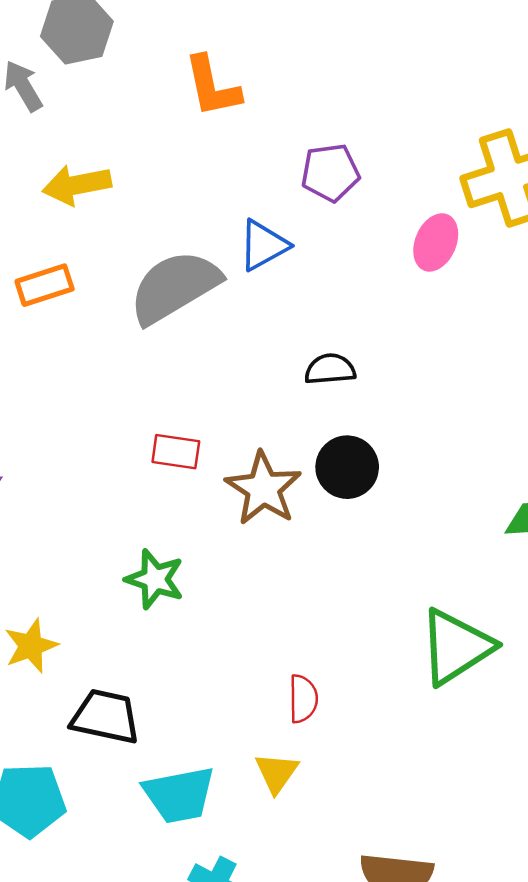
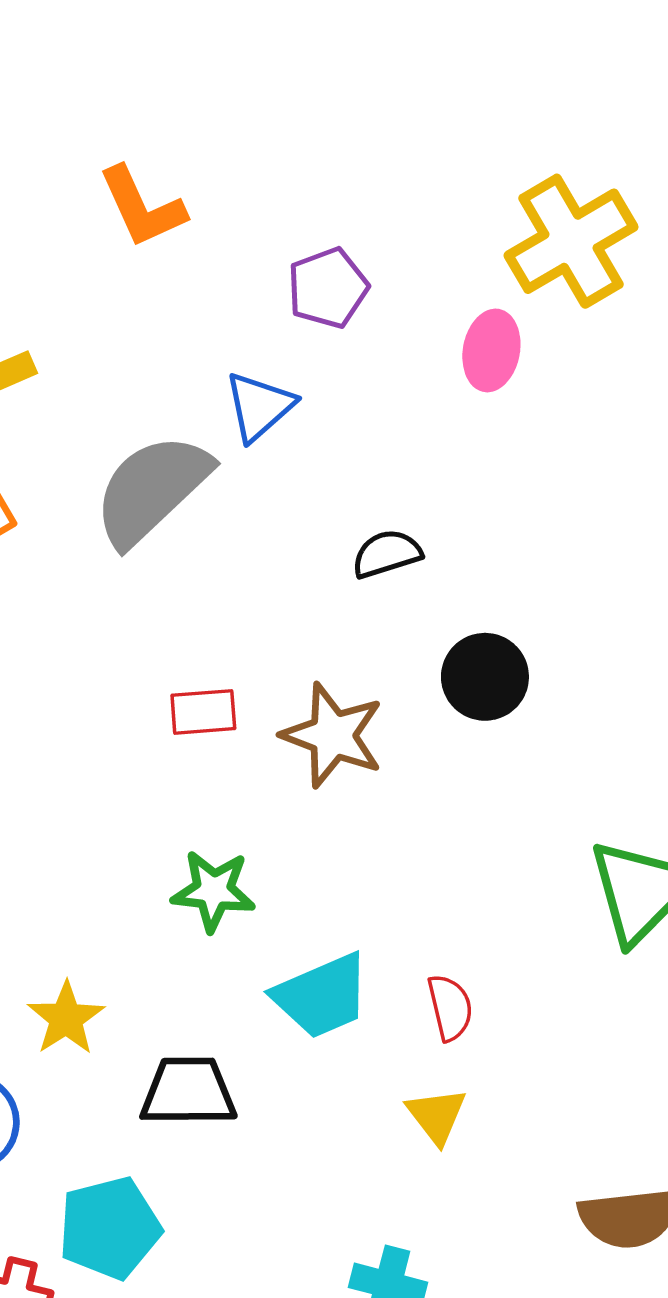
black circle: (347, 467) -> (485, 677), moved
cyan trapezoid: (179, 795) -> (322, 996), moved

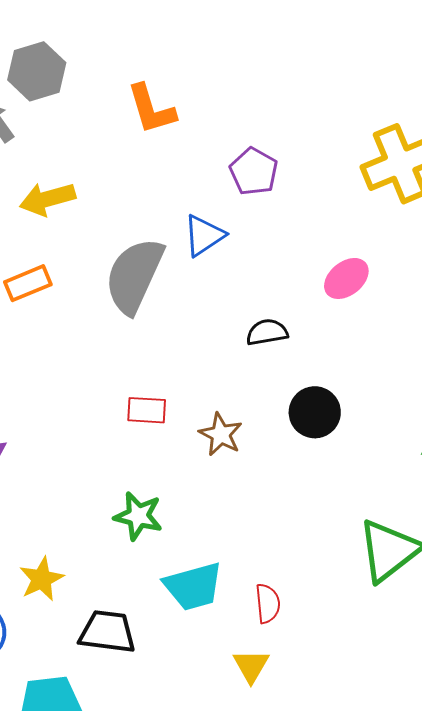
purple pentagon: (328, 288) -> (254, 172), turned -30
pink ellipse: (491, 350) -> (346, 278), moved, turned 33
gray semicircle: (152, 489) -> (134, 276), turned -30
brown star: (333, 735) -> (221, 434), size x0.7

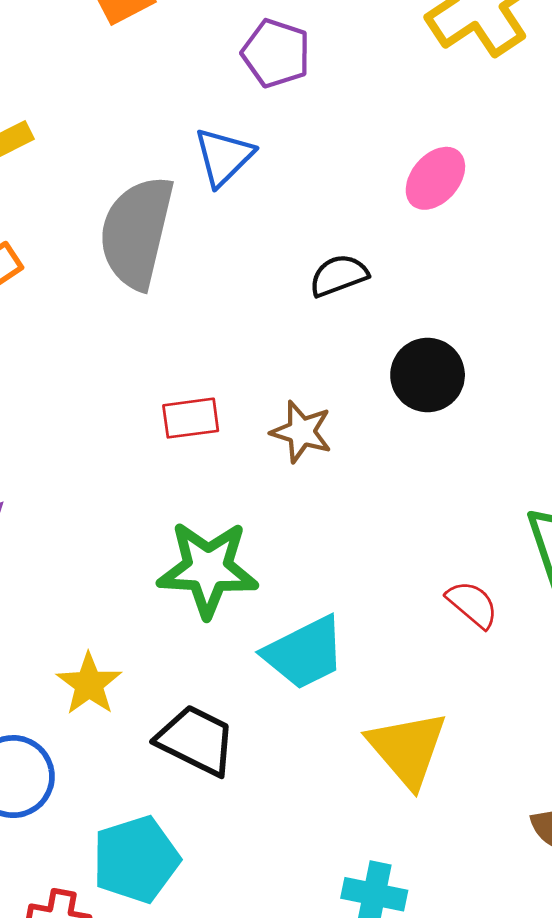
green star: (138, 516) -> (208, 569), size x1.4
red semicircle: (268, 603) -> (472, 604), moved, turned -33
black trapezoid: (107, 632) -> (196, 740), turned 30
yellow triangle: (251, 666) -> (407, 749), size x1.6

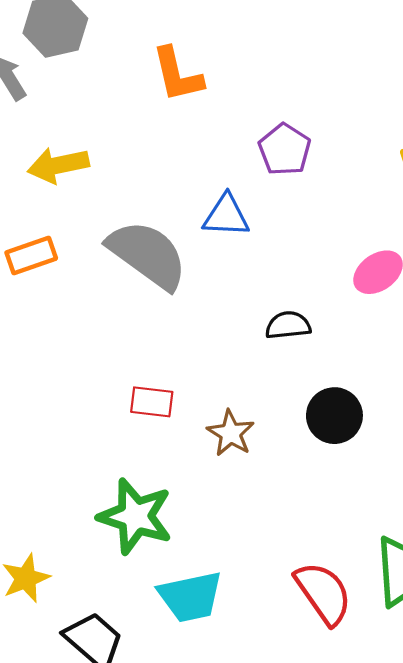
blue triangle: (224, 157) -> (226, 216), turned 33
gray semicircle: (137, 232) -> (147, 255), turned 98
red semicircle: (472, 604) -> (323, 593), size x1.6

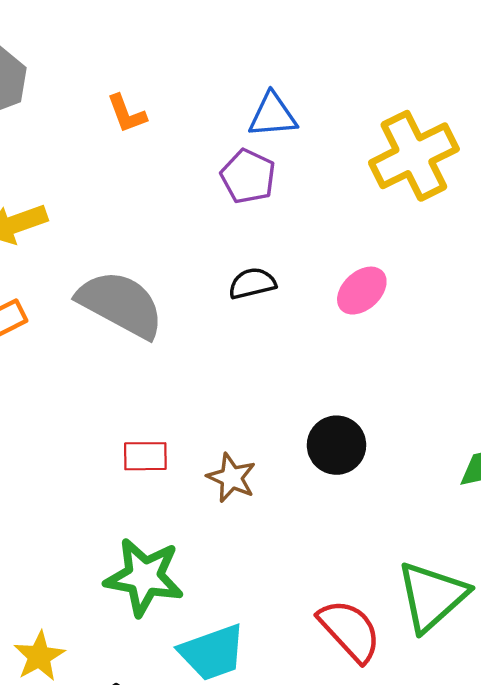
orange L-shape: (177, 75) -> (127, 114), size x0.7
blue triangle: (226, 216) -> (273, 115), moved
black semicircle: (288, 325) -> (252, 283), moved

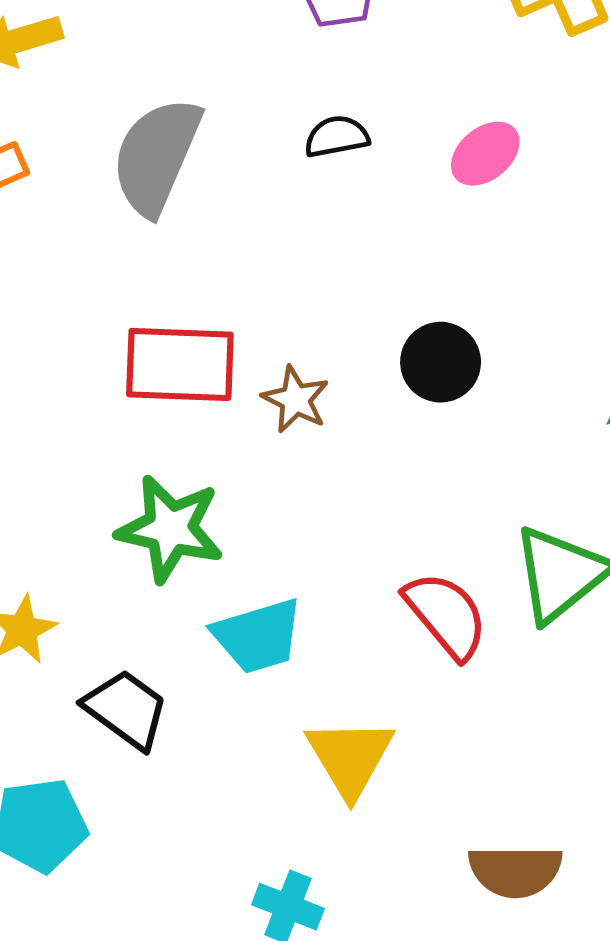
gray semicircle: (121, 304) -> (156, 156), turned -98
red rectangle: (145, 456) -> (180, 364), size x1.8

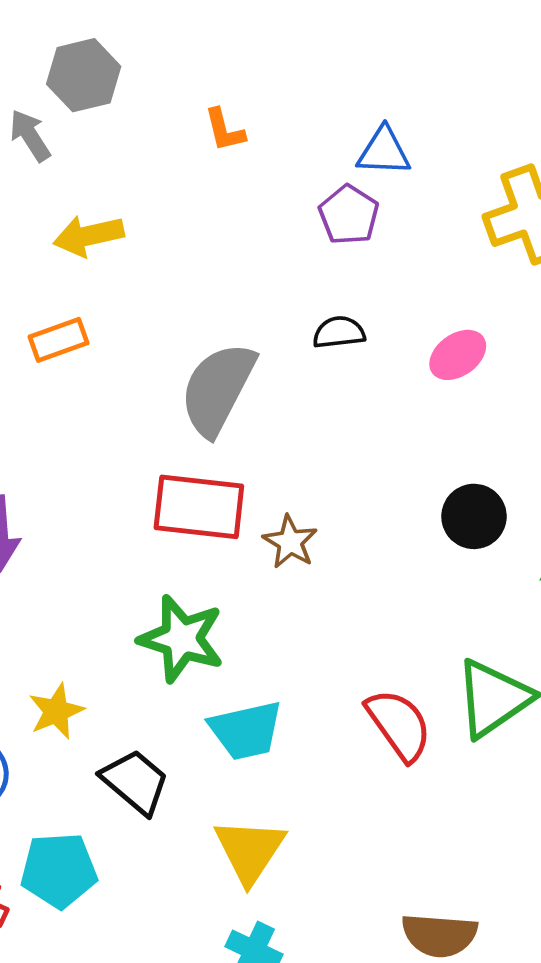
gray semicircle: (156, 156) -> (218, 389), moved
black circle: (441, 362) -> (474, 516), moved
yellow triangle: (350, 757) -> (250, 850), moved

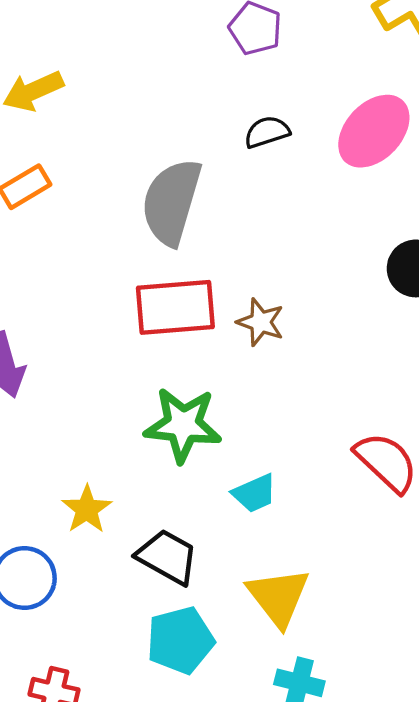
pink ellipse: (458, 355) -> (374, 131), size x1.5
cyan trapezoid: (246, 730) -> (255, 493), size x0.7
cyan pentagon: (59, 870) -> (180, 640), moved

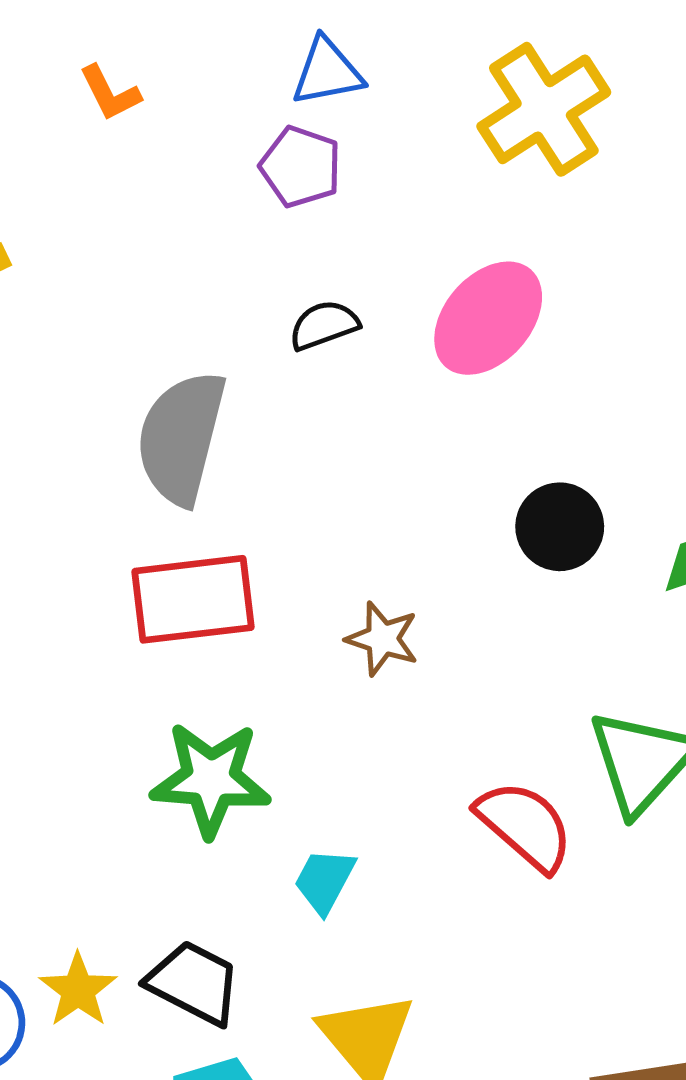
brown star: (261, 322) -> (382, 639), moved
cyan trapezoid: (255, 493) -> (324, 881), turned 144
yellow star: (87, 509) -> (78, 990), moved

